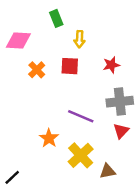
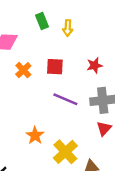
yellow arrow: (79, 39) -> (68, 28), moved
purple line: (81, 116) -> (65, 99), moved

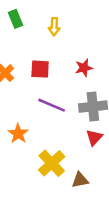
green rectangle: (42, 21) -> (16, 19), moved
orange star: (35, 135) -> (18, 134), moved

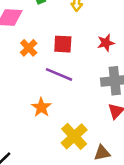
purple line: (52, 105) -> (59, 74), moved

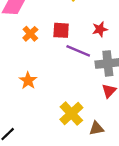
purple line: (59, 74) -> (78, 51), moved
orange star: (41, 107) -> (28, 81), moved

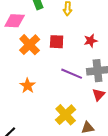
orange cross: (30, 34) -> (30, 45), size x1.5
purple line: (78, 51) -> (72, 74), moved

